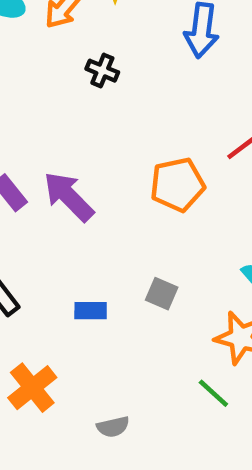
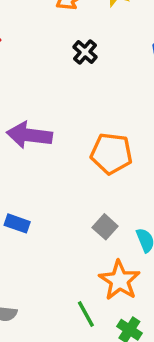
purple arrow: (69, 196) -> (29, 135), turned -57
gray square: (162, 294) -> (105, 227), moved

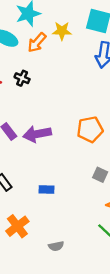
black cross: (85, 52) -> (22, 78), moved

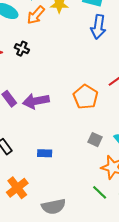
orange pentagon: (90, 129) -> (86, 97), turned -30
gray semicircle: (56, 246) -> (54, 206), size x1.6

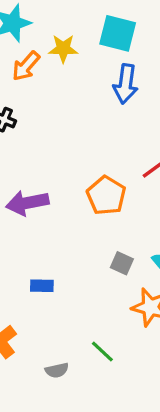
green line: (100, 192) -> (102, 351), moved
gray semicircle: (54, 206) -> (57, 370), size x0.6

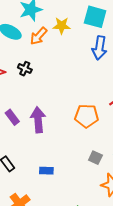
orange pentagon: (106, 196) -> (87, 116), turned -30
purple arrow: (27, 203) -> (38, 120), turned 95

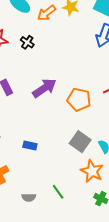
purple arrow: (38, 120) -> (44, 88), moved, turned 50
gray square: (95, 158) -> (80, 142), size x1.5

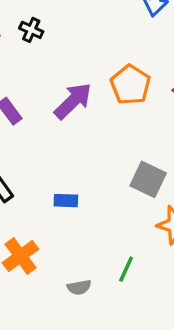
orange pentagon: (79, 100) -> (130, 85), moved, turned 30
green line: (58, 192) -> (126, 269), turned 70

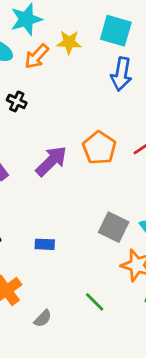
green line: (126, 269) -> (95, 302), turned -70
gray semicircle: (79, 287) -> (43, 318), moved, turned -36

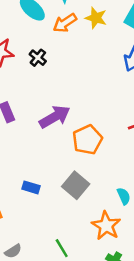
orange pentagon: (99, 148) -> (87, 140), moved
gray square: (114, 227) -> (76, 185), moved

